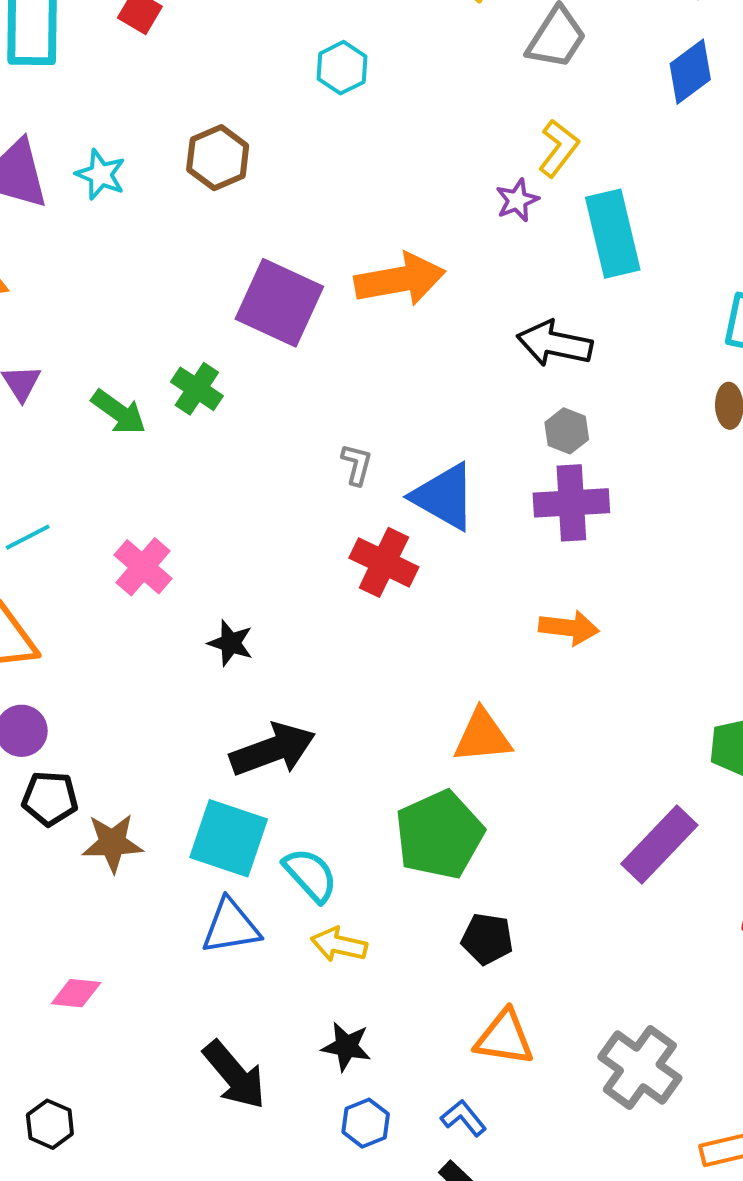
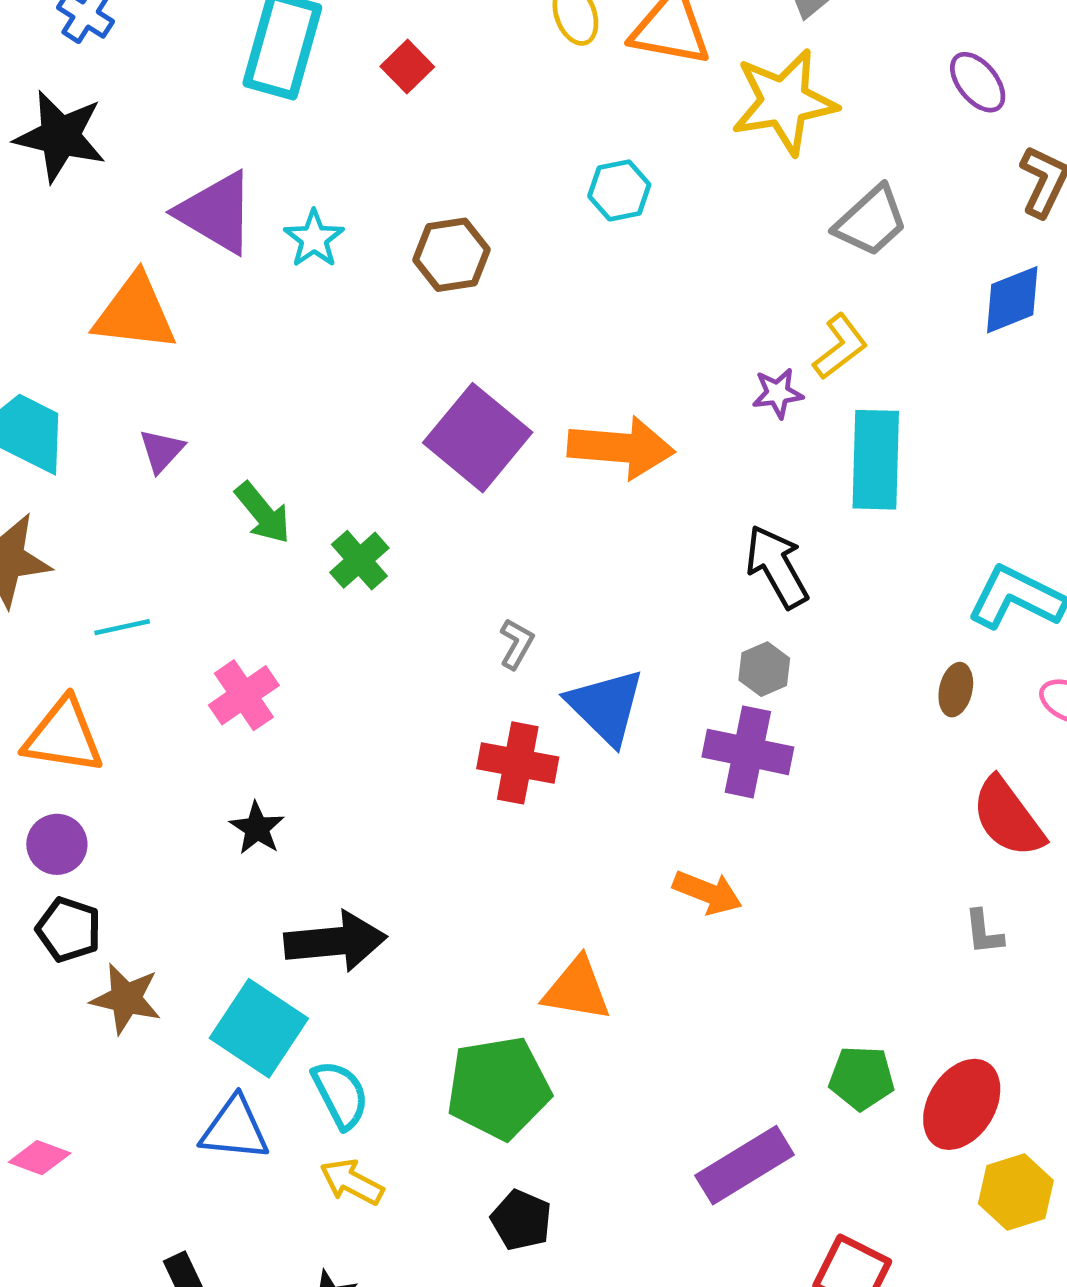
black arrow: (555, 344) -> (777, 567), turned 34
green cross: (197, 389) -> (359, 560), moved
red cross: (384, 562) -> (518, 763), turned -30
black star: (231, 643) -> (257, 828), moved

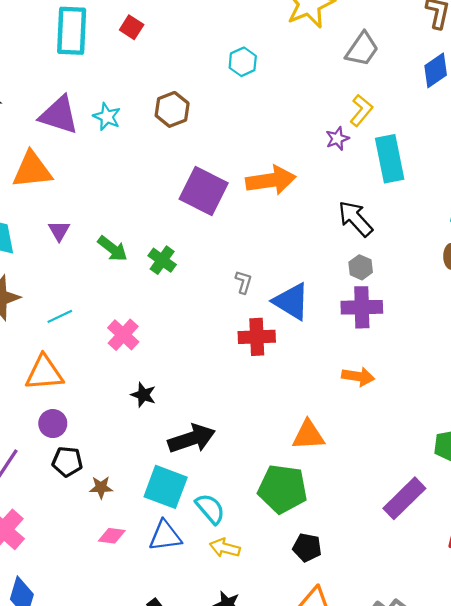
brown star: (126, 999) -> (101, 487), size x0.7
green pentagon: (498, 1088) -> (282, 489), turned 30
pink diamond: (40, 1158) -> (112, 536), moved

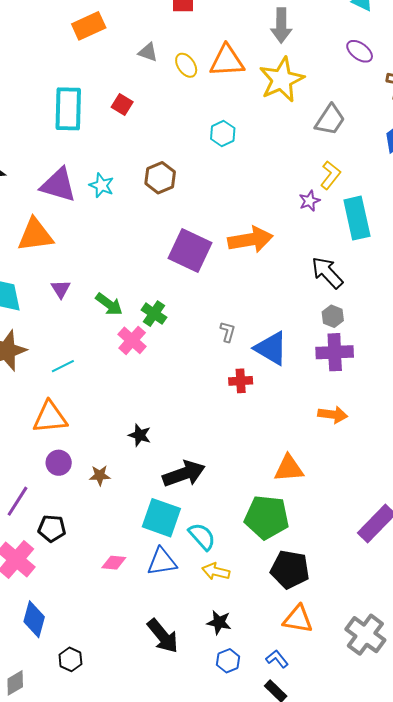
pink cross: (123, 335) -> (132, 340), moved
red cross: (257, 337) -> (241, 381), size x0.7
black pentagon: (67, 462) -> (52, 528), moved
brown star: (101, 487) -> (100, 475), moved
black pentagon: (307, 547) -> (290, 570), size x1.5

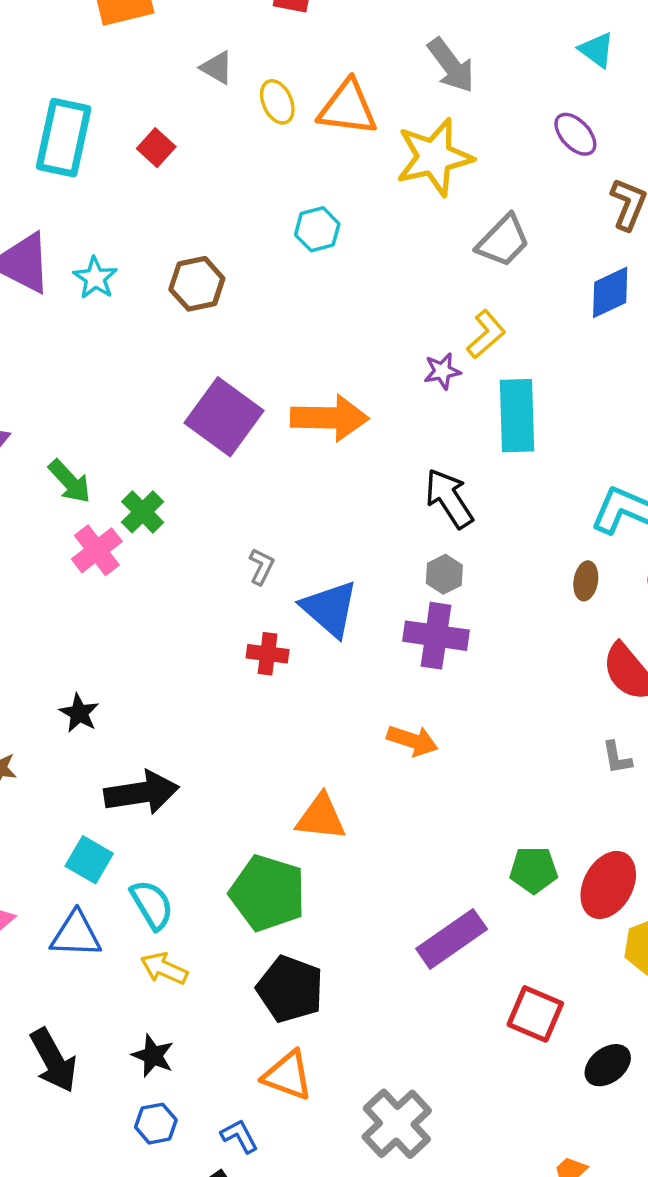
gray arrow: (281, 25) -> (451, 65), turned -48
cyan square: (161, 518) -> (89, 860), size x0.7

